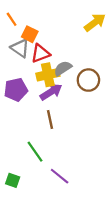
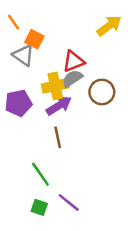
red triangle: (40, 53) -> (74, 61), moved
green square: (13, 180) -> (39, 207), moved

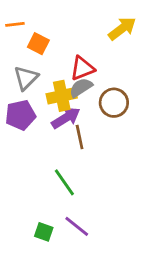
orange line: (13, 22) -> (15, 24), turned -63
gray triangle: (23, 55) -> (26, 78), moved, turned 40
brown line: (58, 137) -> (80, 137), moved
green line: (40, 174) -> (64, 182), moved

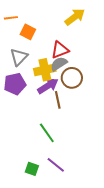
yellow arrow: (122, 28) -> (75, 17), moved
brown circle: (114, 103) -> (72, 78), moved

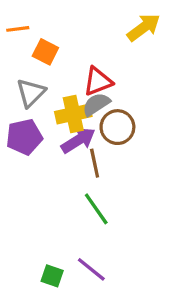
yellow arrow: (75, 17) -> (144, 27), moved
green line: (47, 133) -> (96, 209), moved

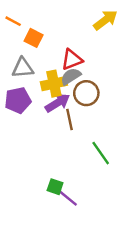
orange line: (18, 29) -> (13, 21), turned 35
gray triangle: (31, 93) -> (23, 68), turned 40
green line: (96, 209) -> (101, 153), moved
green square: (52, 276) -> (55, 187), moved

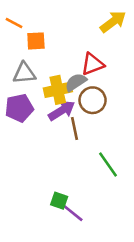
orange square: (34, 38) -> (36, 41), turned -30
red triangle: (72, 60) -> (93, 64), moved

